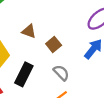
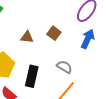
brown square: (54, 45) -> (54, 33), moved

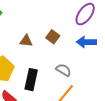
blue arrow: (88, 39) -> (86, 42), turned -114

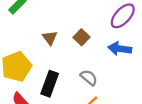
brown triangle: (26, 41) -> (50, 38), turned 40

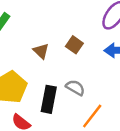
gray semicircle: (89, 78) -> (75, 88), moved

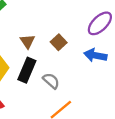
black rectangle: (49, 99) -> (27, 70), moved

